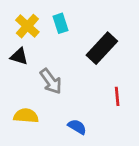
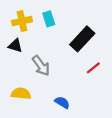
yellow cross: (27, 26) -> (22, 21), turned 36
red line: (117, 96) -> (93, 68), moved, turned 56

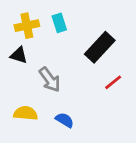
blue semicircle: (62, 102) -> (65, 120), moved

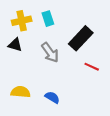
gray arrow: (50, 80) -> (50, 53), moved
red line: (113, 82) -> (92, 67), turned 64

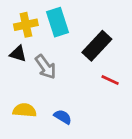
cyan rectangle: (48, 19) -> (57, 22), size x1.5
gray arrow: (50, 53) -> (46, 67), moved

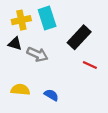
gray arrow: (46, 67) -> (37, 54), turned -30

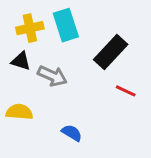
yellow semicircle: (20, 90) -> (19, 112), moved

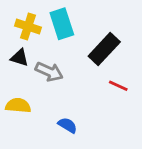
yellow cross: (30, 28) -> (28, 27), turned 30

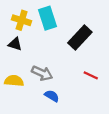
gray arrow: (49, 72) -> (42, 73), moved
red line: (118, 86) -> (91, 75), moved

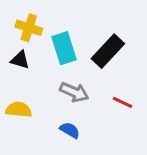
cyan rectangle: (47, 18) -> (64, 48), moved
gray arrow: (42, 73) -> (74, 92), moved

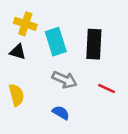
black rectangle: (108, 51) -> (94, 44), turned -40
yellow semicircle: (19, 110) -> (16, 95), turned 70

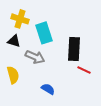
black rectangle: (94, 44) -> (74, 49), moved
gray arrow: (65, 80) -> (35, 57), moved

